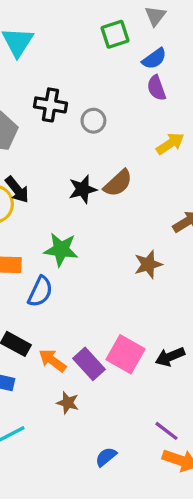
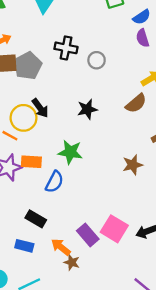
brown semicircle: (118, 183) -> (136, 103), moved
orange arrow: (52, 360) -> (61, 247), moved

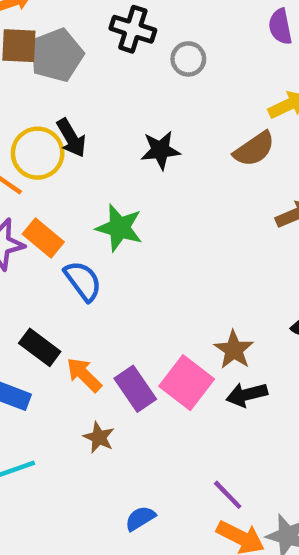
orange rectangle: (31, 162) -> (43, 238), turned 30
brown star: (133, 165) -> (234, 350), moved, turned -30
blue semicircle: (54, 182) -> (83, 281), turned -70
orange arrow: (61, 247) -> (84, 375), moved

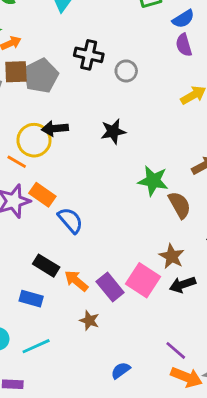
black arrow: (71, 138) -> (55, 128), turned 120
brown semicircle: (254, 149) -> (180, 205), moved, turned -80
green star: (119, 228) -> (153, 181), moved

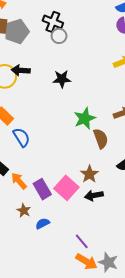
gray circle: (126, 71) -> (59, 36), moved
green star: (153, 181) -> (85, 118), turned 30
blue semicircle: (121, 370) -> (43, 224), moved

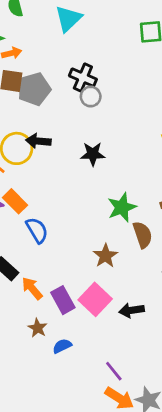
brown star: (89, 174) -> (105, 256), moved

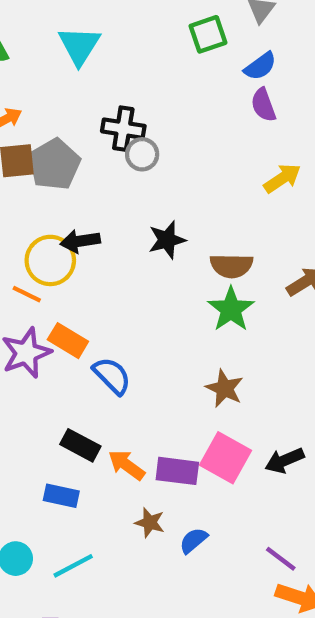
brown semicircle: (143, 235) -> (231, 266), moved, turned 124
purple rectangle: (63, 300) -> (177, 471), turned -40

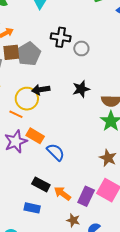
gray circle: (142, 154) -> (81, 48), moved
purple rectangle: (177, 471) -> (86, 196), turned -72

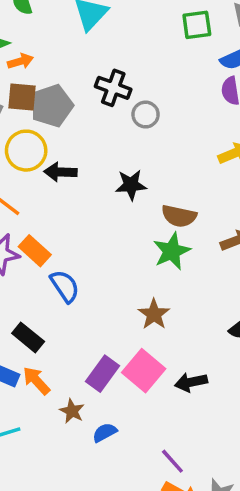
yellow circle: (27, 99) -> (26, 151), moved
orange arrow: (62, 194) -> (36, 381), moved

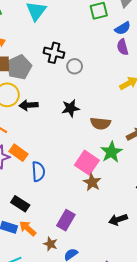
green star: (172, 251) -> (111, 152), moved
blue semicircle: (65, 286) -> (38, 171), turned 36
pink square: (144, 371) -> (87, 163), moved

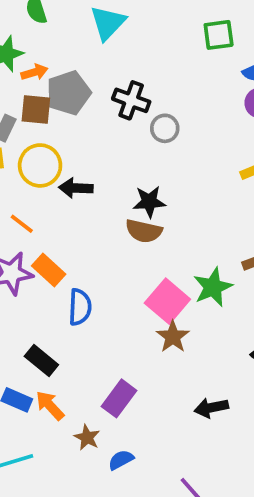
gray pentagon: (19, 67) -> (68, 93), moved
brown semicircle: (100, 123) -> (144, 231), moved

